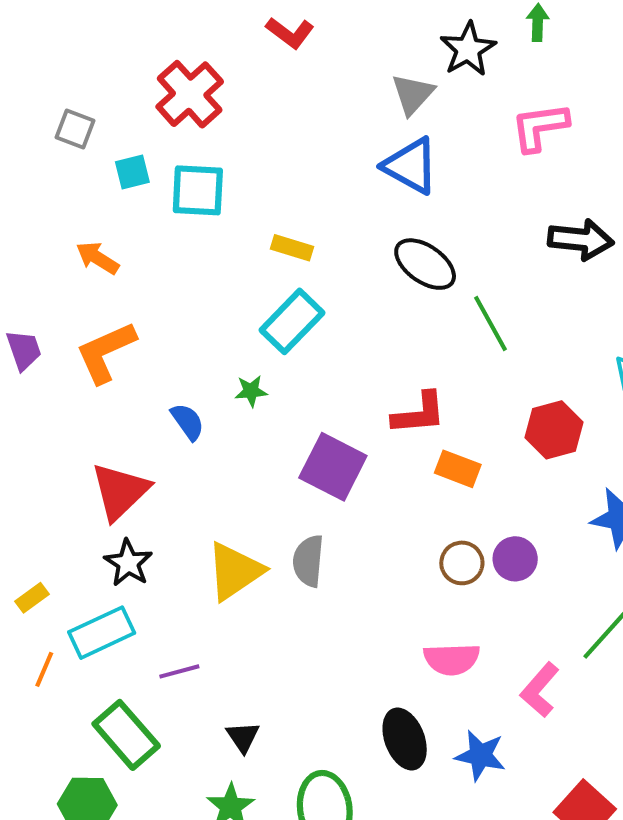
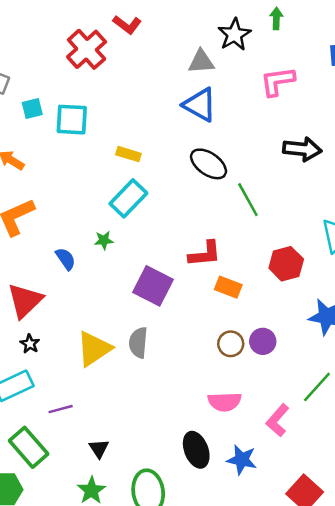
red cross: (190, 94) -> (87, 49), moved
gray triangle: (413, 94) -> (201, 62), turned 44
black star: (128, 563) -> (30, 344), size x0.7

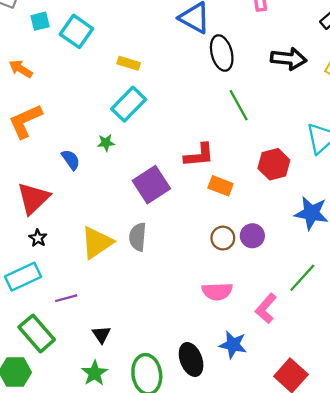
cyan square: (72, 120) -> (76, 31), turned 32
black ellipse: (209, 164) -> (222, 53), moved, turned 40
purple square: (153, 286) -> (151, 185), turned 30
black ellipse: (196, 450) -> (191, 359), moved

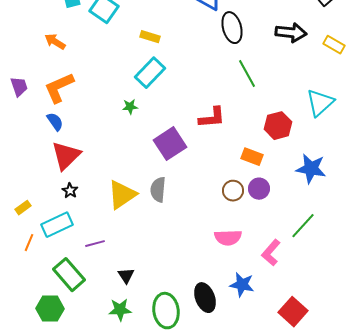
blue semicircle: (71, 160) -> (55, 122), moved
orange rectangle: (221, 186) -> (252, 157), moved
green star: (95, 373) -> (120, 310), turned 30

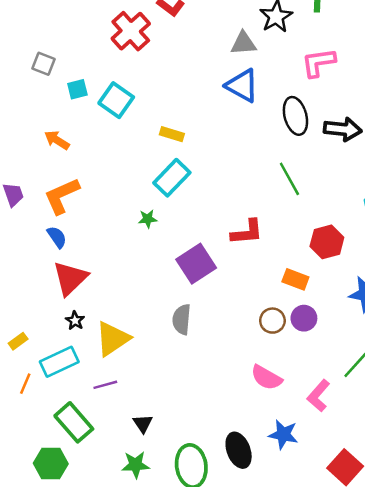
black ellipse: (232, 28) -> (295, 116), moved
yellow triangle: (122, 195) -> (113, 339), moved
pink semicircle: (228, 238) -> (266, 378), turned 32

